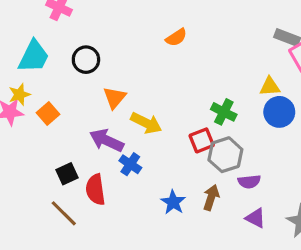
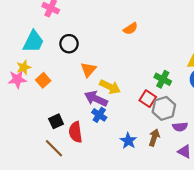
purple arrow: (107, 140) -> (96, 99), moved
red square: (202, 140) -> (148, 99), turned -35

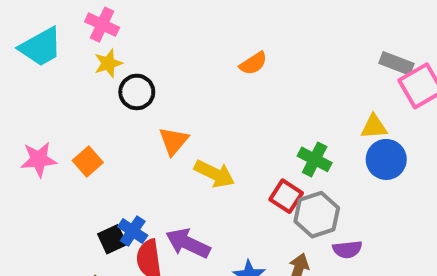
cyan trapezoid: (33, 42) -> (41, 47), moved, turned 35
yellow star: (24, 67) -> (108, 63), moved
purple arrow: (96, 99) -> (188, 243), moved
blue cross: (99, 115) -> (133, 231), moved

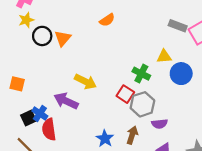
gray rectangle: (396, 63) -> (178, 26), moved
yellow triangle: (374, 127) -> (164, 56), moved
orange triangle: (174, 141) -> (63, 38), moved
orange square: (88, 161) -> (17, 84), moved, turned -35
purple arrow: (188, 243) -> (66, 101), moved

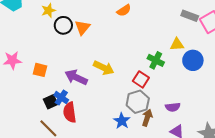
purple arrow: (66, 101) -> (76, 77), moved
gray hexagon: (142, 104) -> (138, 102), moved

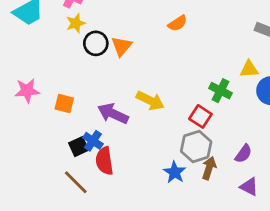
purple semicircle: (173, 107) -> (243, 154), turned -48

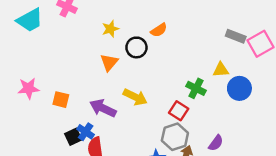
yellow star: (76, 23) -> (110, 29), moved
black circle: (96, 43) -> (136, 47), moved
orange triangle: (122, 46) -> (109, 62), moved

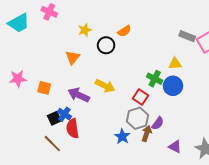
orange triangle: (109, 62) -> (73, 57), moved
blue circle: (239, 88) -> (173, 86), moved
purple semicircle: (216, 143) -> (158, 123), moved

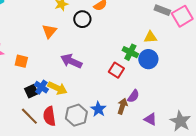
yellow arrow: (105, 86) -> (57, 88), moved
purple arrow: (79, 95) -> (71, 61), moved
gray hexagon: (137, 118) -> (76, 115), moved
red semicircle: (73, 128) -> (49, 116), moved

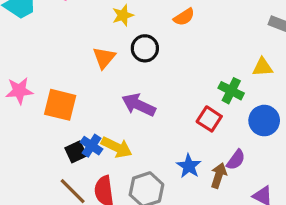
black circle: (82, 19) -> (145, 48), moved
blue circle: (148, 59) -> (264, 121), moved
orange square: (21, 61) -> (60, 105), size x1.5
blue star: (98, 109) -> (189, 166), moved

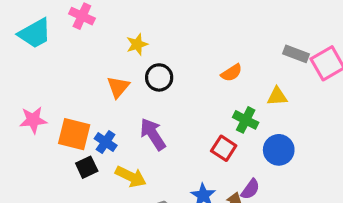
orange semicircle: (184, 17) -> (232, 73), moved
purple arrow: (139, 105) -> (153, 134), turned 32
blue cross: (92, 146) -> (106, 142), moved
black square: (76, 152) -> (87, 167), moved

